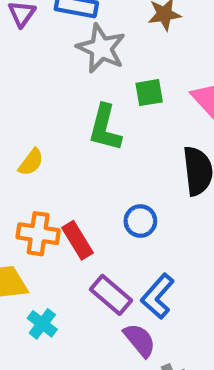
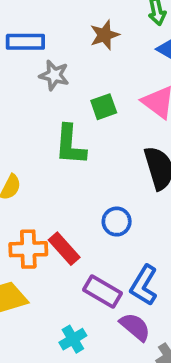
gray star: (101, 48) -> (54, 75), size x0.7
cyan cross: (42, 324) -> (73, 339), moved, turned 32

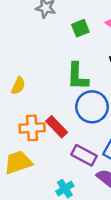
green L-shape: (70, 145) -> (78, 76), moved
blue circle: (117, 222) -> (92, 107), size x1.6

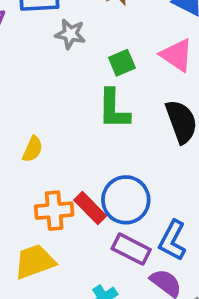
green L-shape: (78, 76) -> (114, 109), moved
blue circle: (92, 107) -> (126, 200), moved

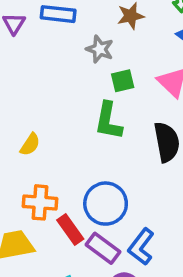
gray star: (70, 34) -> (100, 49), moved
red rectangle: (90, 208) -> (70, 230), moved

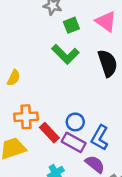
green L-shape: (108, 121) -> (65, 54), turned -48
blue circle: (106, 204) -> (75, 122), moved, size x0.6

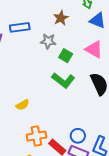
green square: (71, 25) -> (66, 56), turned -32
yellow semicircle: (14, 78) -> (23, 105), turned 40

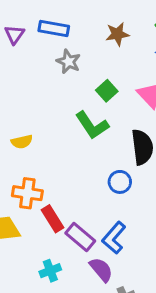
gray star: (48, 41) -> (68, 62), moved
blue circle: (78, 136) -> (120, 182), moved

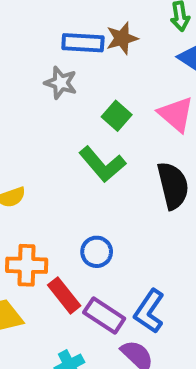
blue rectangle: (54, 28) -> (83, 43), moved
blue circle: (120, 182) -> (97, 252), moved

